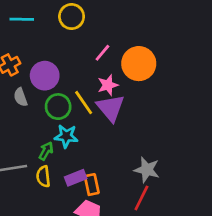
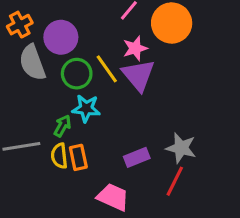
gray semicircle: (20, 97) -> (32, 63), size x1.6
purple rectangle: (76, 178) -> (137, 157), moved
orange rectangle: (92, 185) -> (78, 157), moved

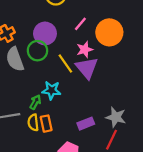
purple circle: (61, 37) -> (45, 33), moved
green circle: (77, 74) -> (37, 51), moved

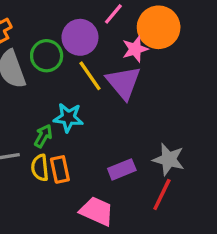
purple circle: (45, 33) -> (80, 37), moved
pink star: (85, 50) -> (135, 49), moved

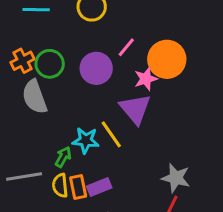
green circle: (47, 56) -> (50, 64), moved
yellow line: (90, 76) -> (111, 134), moved
purple rectangle: (122, 169) -> (99, 187), moved

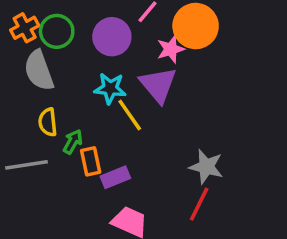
cyan star: (86, 140) -> (110, 88), moved
yellow semicircle: (60, 185) -> (48, 122), moved
orange rectangle: (78, 187) -> (91, 161), moved

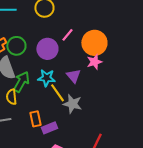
pink star: (171, 49) -> (94, 62), moved
purple triangle: (158, 85) -> (73, 76), size x0.7
green arrow: (73, 142) -> (21, 82), moved, size x1.5
gray star: (206, 167) -> (72, 104), moved

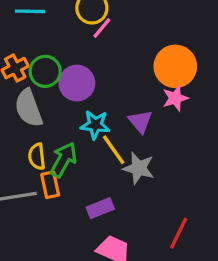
pink line: (67, 35) -> (102, 28), moved
purple circle: (47, 49) -> (77, 83), moved
green arrow: (21, 82) -> (64, 160), moved
orange rectangle: (35, 119) -> (50, 185), moved

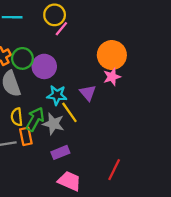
gray star: (139, 168) -> (53, 124), moved

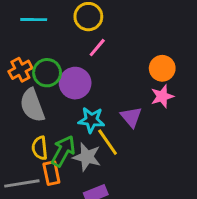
pink line: (61, 29) -> (97, 48), moved
orange circle: (112, 55) -> (162, 68), size x0.7

